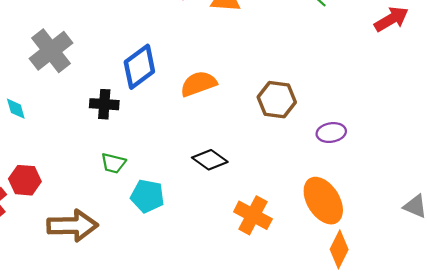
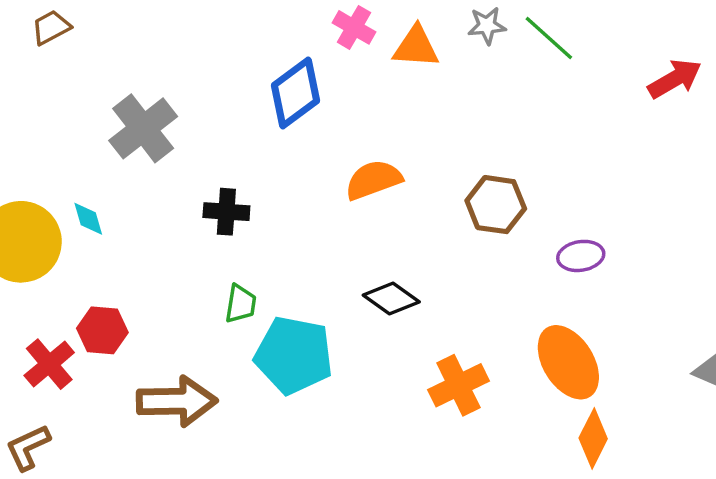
blue diamond: (139, 67) -> (296, 93), moved
green trapezoid: (113, 163) -> (241, 304), turned -95
cyan pentagon: (147, 196) -> (294, 355), size x1.5
orange cross: (253, 215) -> (459, 385), turned 36

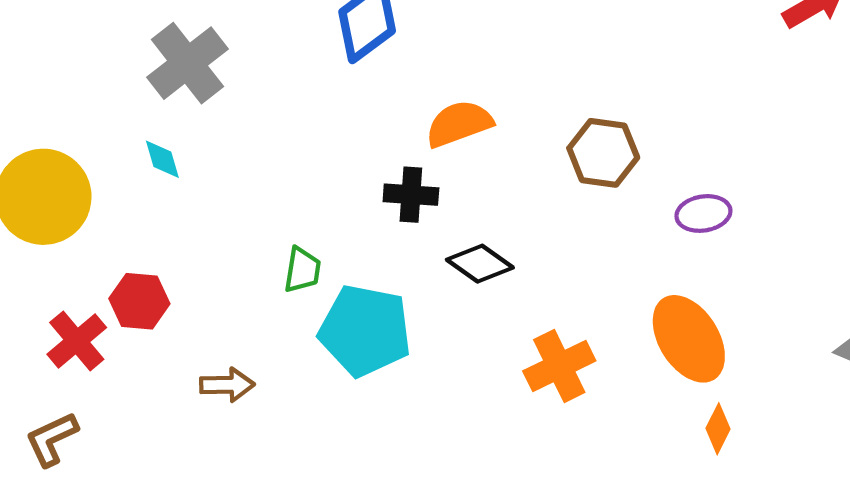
black cross: (226, 212) -> (411, 195), moved
cyan diamond: (88, 219) -> (162, 159), moved
brown arrow: (177, 401) -> (227, 385), size x0.6
orange diamond: (593, 438) -> (718, 429), size x0.7

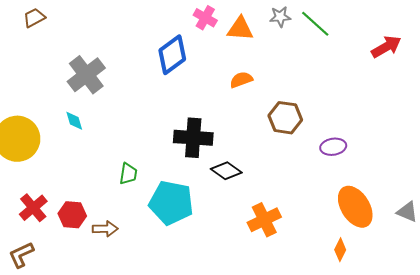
orange semicircle: (459, 124) -> (241, 80), moved, size x0.7
black cross: (411, 195) -> (193, 138), size x1.5
green trapezoid: (302, 270) -> (128, 174), moved
red hexagon: (139, 301) -> (72, 215), moved
orange ellipse: (689, 339) -> (355, 207), moved

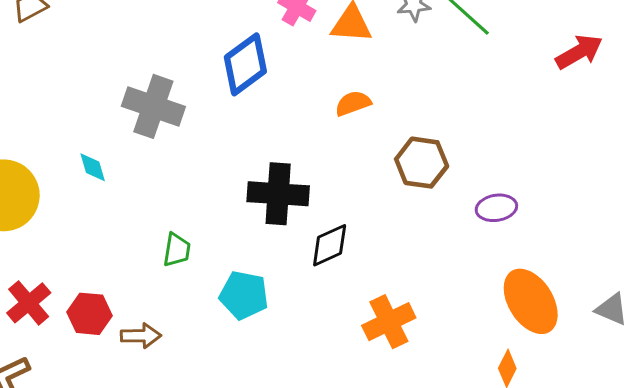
gray cross: (86, 75) -> (153, 106), moved, turned -33
black diamond: (226, 171) -> (330, 245), turned -60
cyan pentagon: (171, 203) -> (244, 295), size x0.7

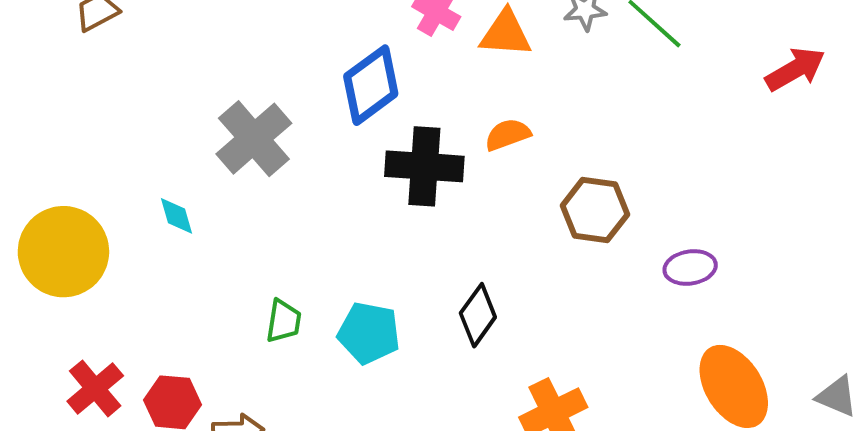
gray cross: (153, 106) -> (254, 139), turned 30
black cross: (278, 194) -> (424, 166), moved
black diamond: (330, 245) -> (478, 315), turned -30
cyan pentagon: (244, 295) -> (369, 333), moved

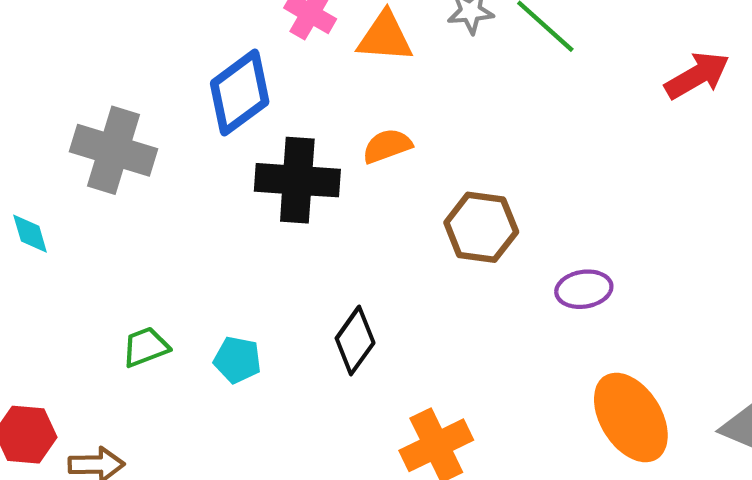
gray cross: (254, 139) -> (113, 150), turned -32
green trapezoid: (284, 321) -> (146, 347), turned -120
cyan pentagon: (369, 333) -> (237, 360), size x0.7

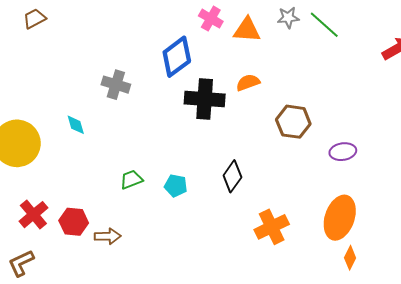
gray cross: (113, 150) -> (116, 85), size x0.7
orange ellipse: (631, 417) -> (340, 218), moved, turned 51

